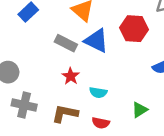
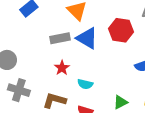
gray rectangle: (66, 43) -> (60, 38), turned -42

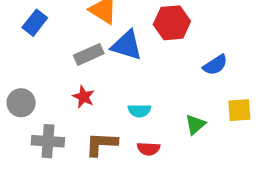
red star: (62, 68) -> (84, 97), moved

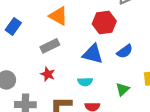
blue triangle: (127, 45) -> (93, 54), moved
blue semicircle: (215, 65) -> (125, 51), moved

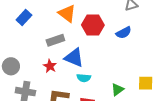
red hexagon: (104, 23) -> (93, 25), moved
blue semicircle: (125, 51) -> (124, 33), moved
blue triangle: (93, 54) -> (74, 58), moved

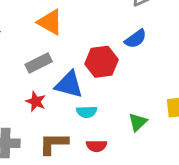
red hexagon: (93, 25) -> (102, 62), moved

